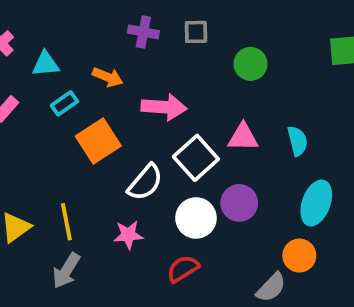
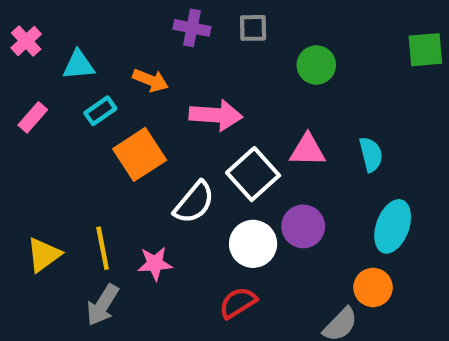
pink star: (128, 235) -> (155, 263), moved

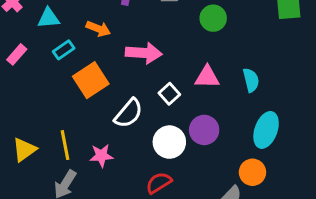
white square: (253, 174) -> (169, 94), size x0.6

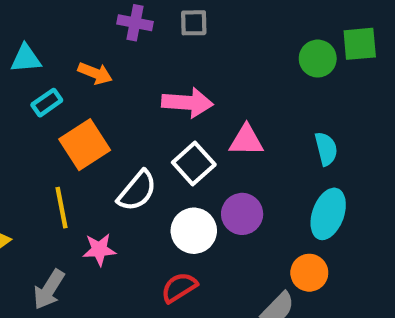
green circle: (213, 18) -> (318, 59), moved
pink arrow: (144, 53) -> (187, 103), moved
cyan semicircle: (251, 80) -> (326, 149), moved
white square: (169, 94) -> (194, 164), size x1.4
yellow line: (65, 145) -> (61, 208), moved

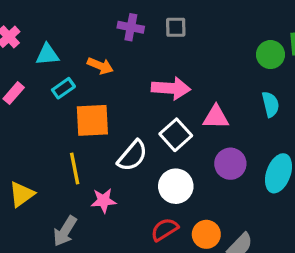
orange square: (85, 145) -> (92, 120), turned 30
cyan semicircle: (326, 149) -> (270, 104), moved
purple circle: (242, 214) -> (230, 164), moved
orange circle: (309, 273) -> (206, 234), moved

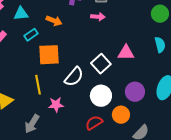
pink arrow: (171, 88) -> (98, 17), moved, size x0.6
purple circle: (230, 164) -> (135, 92), moved
orange circle: (206, 234) -> (121, 115), moved

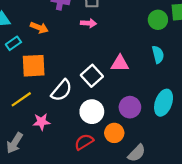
yellow line: (38, 85) -> (21, 99), turned 66

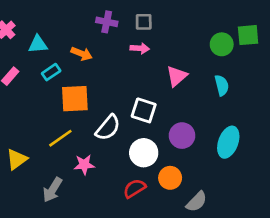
pink triangle: (120, 63) -> (177, 76), moved, turned -42
white square: (92, 76) -> (144, 110), turned -30
purple circle: (130, 107) -> (182, 136), moved

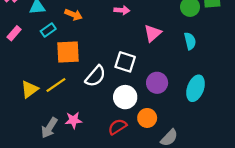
yellow triangle: (17, 159) -> (29, 89), moved
pink star: (84, 165) -> (73, 120), moved

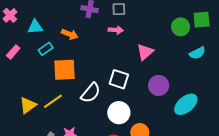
cyan semicircle: (190, 41) -> (197, 53), moved, turned 77
purple circle: (157, 83) -> (159, 85), moved
cyan ellipse: (196, 88) -> (186, 104), turned 30

